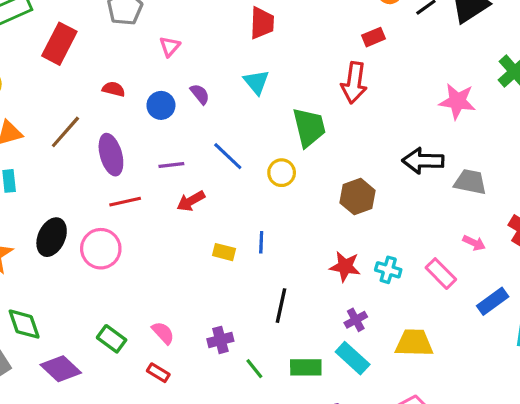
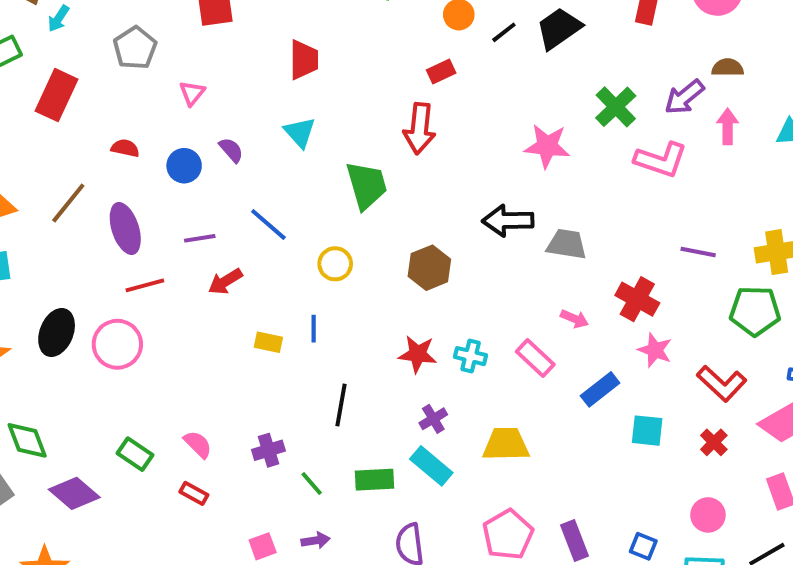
yellow circle: (282, 173) -> (335, 264), moved

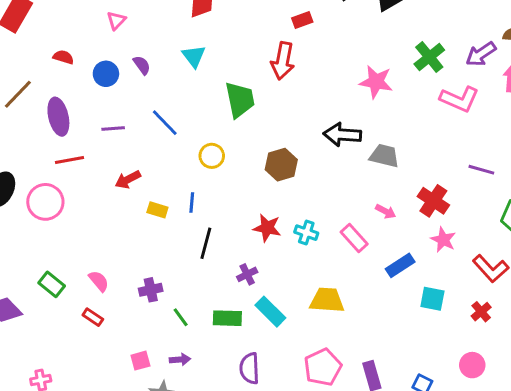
red arrow: (225, 281) -> (128, 180), moved
black line: (341, 405) -> (206, 243), moved
purple cross: (433, 419) -> (247, 274), moved

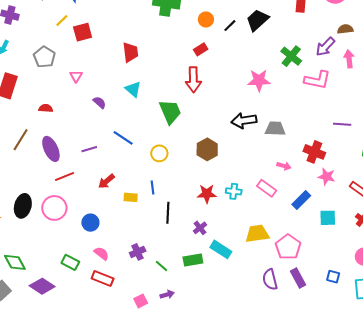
blue circle: (106, 74) -> (90, 223), moved
red rectangle: (93, 317) -> (103, 278), size x1.5
pink pentagon: (323, 367) -> (288, 247), moved
purple semicircle: (250, 368) -> (270, 280), moved

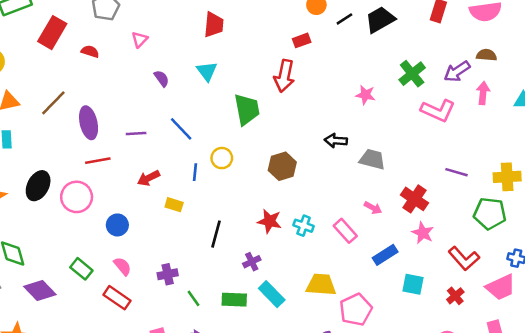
pink star: (259, 80) -> (365, 95), size x0.7
red semicircle: (46, 108) -> (90, 51), moved
black arrow: (244, 121) -> (336, 141), size x0.7
blue line: (153, 188) -> (195, 172), moved

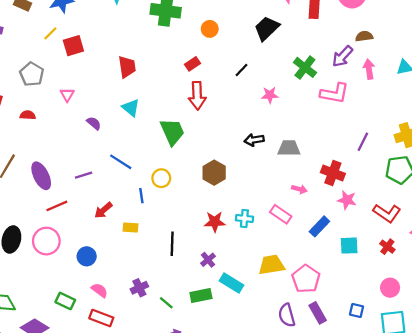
black line: (344, 19) -> (242, 70), moved
red rectangle: (302, 40) -> (193, 64), moved
purple line: (457, 172) -> (363, 142), turned -66

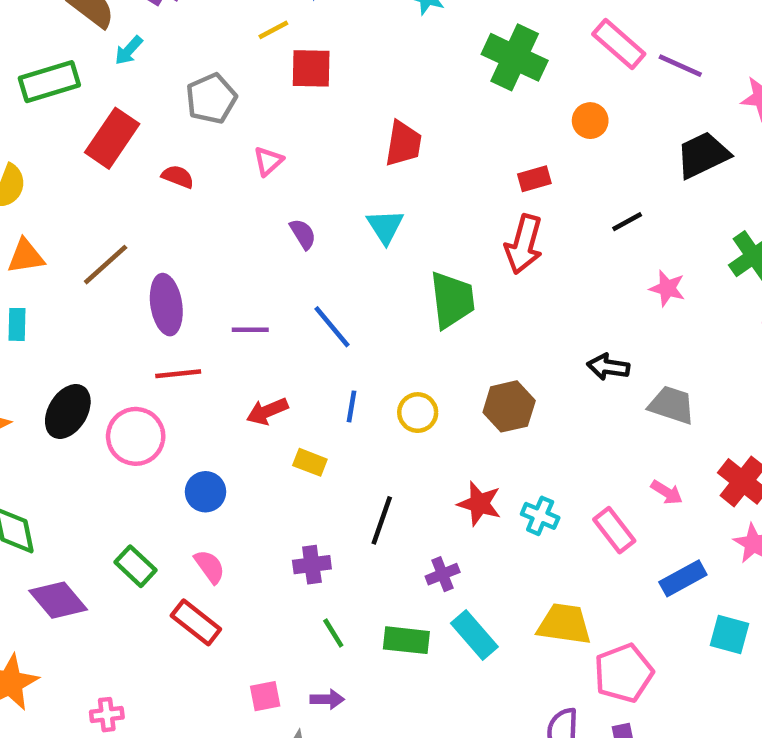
yellow circle: (161, 178) -> (418, 413), moved
purple cross: (139, 288) -> (312, 565), moved

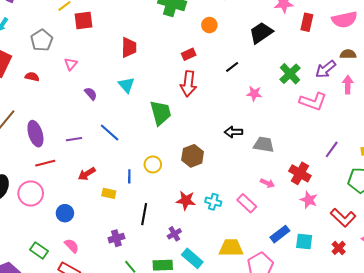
blue line: (351, 406) -> (129, 176), moved
blue rectangle: (683, 578) -> (280, 234), moved

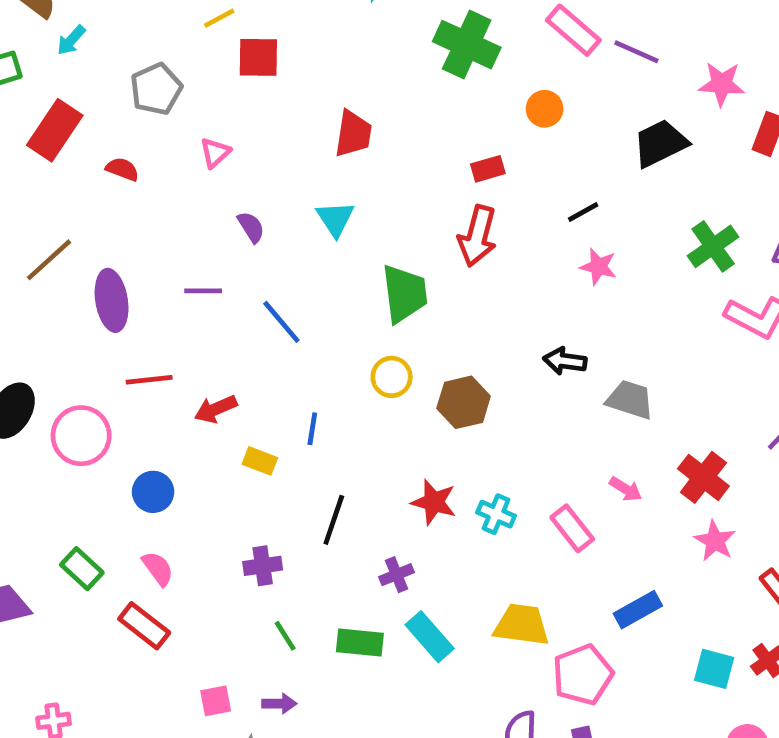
pink star: (254, 94) -> (598, 267), moved
purple line: (74, 139) -> (203, 291), moved
red line: (45, 163) -> (149, 380), moved
yellow circle: (153, 164) -> (392, 377), moved
cyan square: (304, 241) -> (714, 669), moved

